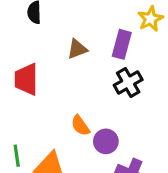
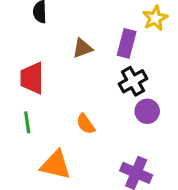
purple circle: (106, 141) -> (147, 111), moved
green line: (17, 156) -> (27, 122), moved

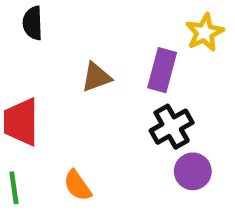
orange semicircle: (86, 124) -> (77, 185), moved

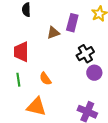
purple rectangle: (162, 70) -> (72, 23), moved

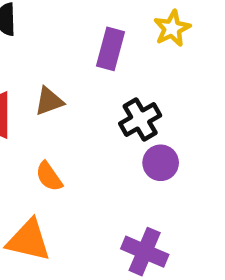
brown triangle: (53, 33) -> (49, 101), moved

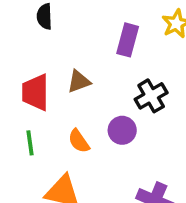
purple circle: (161, 163) -> (122, 130), moved

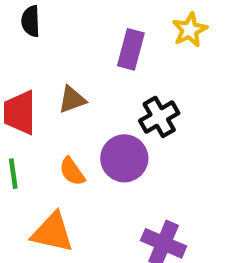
purple circle: (122, 130) -> (124, 158), size x1.4

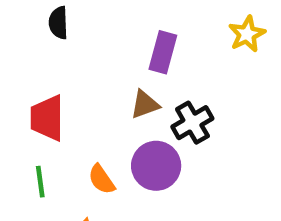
yellow star: (190, 30) -> (247, 34), moved
brown triangle: (72, 100) -> (145, 104), moved

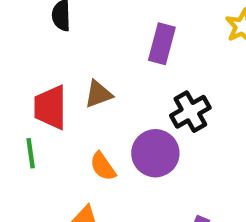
brown triangle: (145, 104) -> (98, 94), moved
green line: (40, 182) -> (31, 153), moved

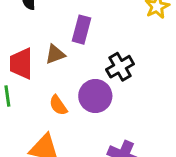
purple rectangle: (162, 44) -> (81, 30), moved

